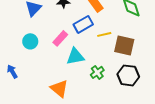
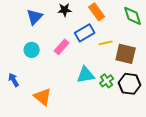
cyan triangle: (75, 56) -> (86, 75), moved
green cross: (97, 72) -> (107, 81), moved
orange triangle: (59, 88) -> (43, 97), moved

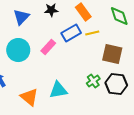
yellow line: (106, 43) -> (92, 33), moved
cyan circle: (32, 50) -> (18, 50), size x1.5
cyan triangle: (86, 75) -> (58, 90), moved

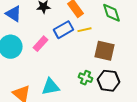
blue triangle: (21, 17) -> (14, 14), turned -42
green cross: (93, 81) -> (86, 78), turned -32

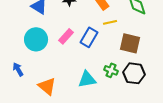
blue rectangle: (64, 30) -> (89, 37), moved, turned -30
cyan triangle: (50, 87) -> (87, 79), moved

